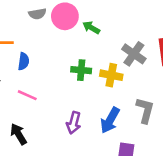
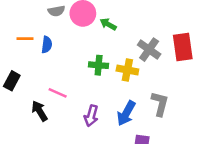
blue semicircle: (24, 61) -> (47, 45), moved
pink line: (27, 95) -> (58, 93), moved
black arrow: (19, 134) -> (40, 111), moved

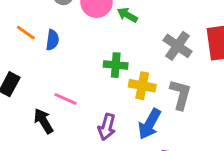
orange line: (25, 39) -> (26, 33), turned 35
yellow cross: (127, 70) -> (142, 86), moved
gray L-shape: (160, 104) -> (180, 94), moved

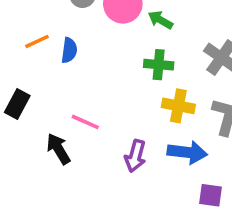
orange line: (26, 33) -> (37, 41), turned -60
green cross: (116, 65) -> (159, 65), moved
blue arrow: (150, 124) -> (187, 152), turned -112

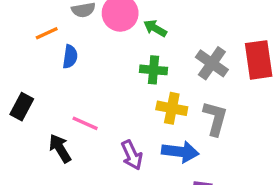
orange line: (37, 41) -> (47, 33), moved
purple arrow: (135, 156) -> (132, 155), turned -40

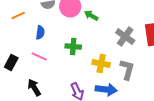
orange line: (47, 33) -> (18, 16), moved
green cross: (153, 70) -> (73, 46), moved
pink line: (85, 123) -> (39, 56), moved

